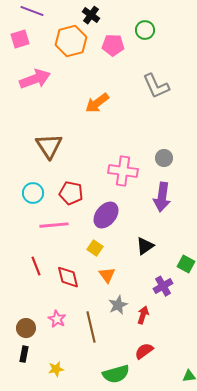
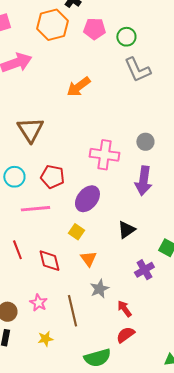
green circle: (145, 30) -> (126, 37), moved
red arrow: (143, 315) -> (124, 309), moved, turned -54
yellow star: (56, 369) -> (45, 339), moved

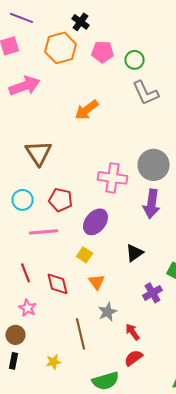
gray circle: (145, 142) -> (154, 165), size x1.8
pink star: (38, 303) -> (28, 308), moved

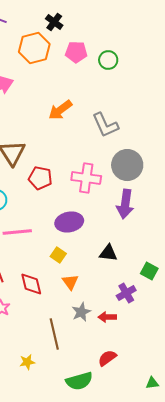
gray L-shape: (146, 93) -> (105, 125), moved
red pentagon: (60, 200) -> (40, 178), moved
purple ellipse: (96, 222) -> (69, 222), turned 40
black triangle: (134, 253) -> (108, 253), turned 42
red arrow: (132, 332) -> (107, 317), moved, turned -54

